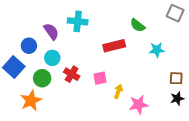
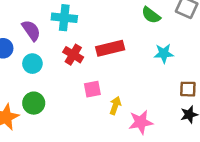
green semicircle: (138, 25) -> (151, 15), moved
red cross: (72, 74) -> (73, 55), moved
green circle: (42, 78) -> (34, 103), moved

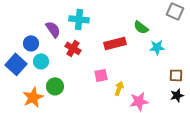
green semicircle: (151, 15) -> (141, 27), moved
red cross: (73, 55) -> (73, 48), moved
cyan circle: (32, 64) -> (41, 61), moved

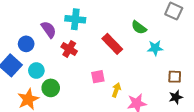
red rectangle: (115, 43) -> (112, 44), turned 60
cyan circle: (41, 61) -> (36, 71), moved

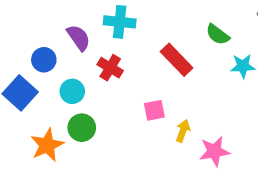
cyan circle: (36, 71) -> (72, 91), moved

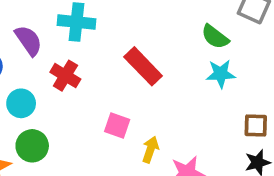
green semicircle: (218, 34) -> (215, 37), moved
pink square: (154, 110) -> (117, 125), turned 30

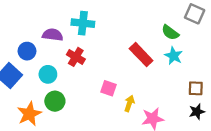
purple semicircle: (28, 40) -> (53, 35), turned -48
red rectangle: (143, 66) -> (141, 55), moved
cyan star: (221, 74) -> (174, 56), turned 30

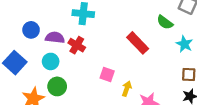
purple semicircle: (53, 35) -> (55, 38), moved
blue circle: (27, 51) -> (31, 30), moved
cyan star: (174, 56) -> (184, 44), moved

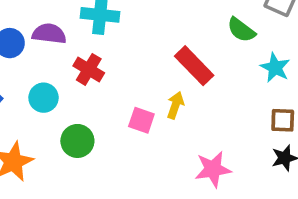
purple semicircle: (55, 38) -> (49, 34), moved
green circle: (57, 86) -> (77, 141), moved
yellow arrow: (127, 89) -> (175, 105), moved

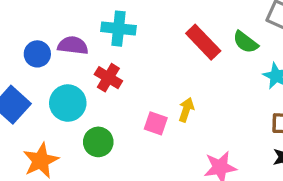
red rectangle: (194, 66) -> (203, 42), moved
cyan circle: (44, 98) -> (68, 103), size x1.4

